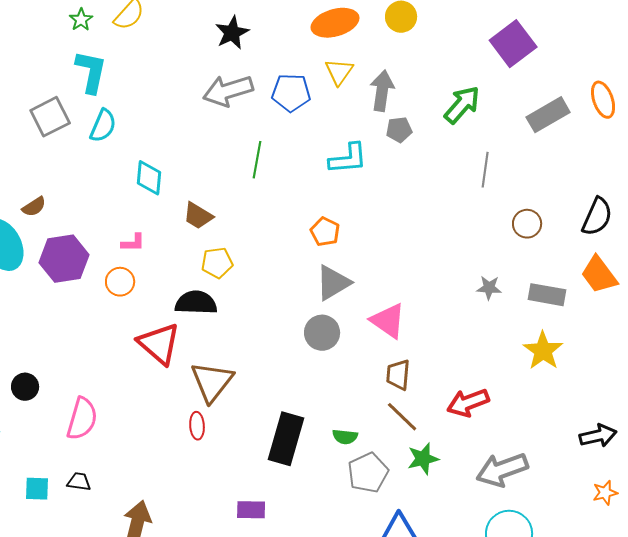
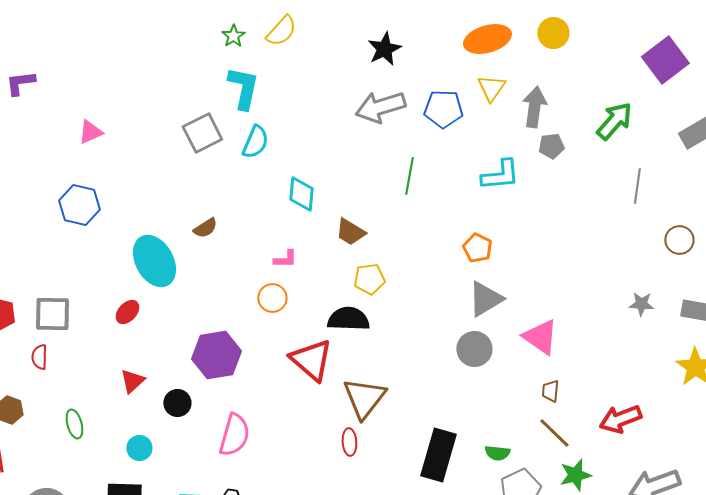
brown semicircle: (34, 207) -> (205, 228), moved
purple hexagon: (64, 259) -> (216, 355), moved
brown trapezoid: (398, 375) -> (550, 391), size x0.7

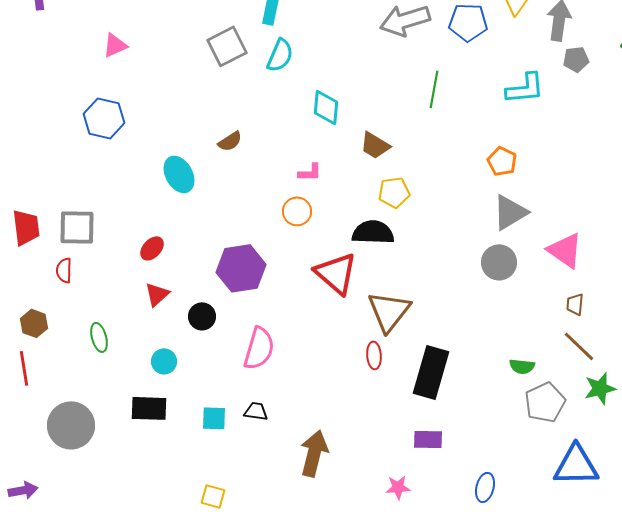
cyan ellipse: (154, 261) -> (179, 174), size x0.7
red ellipse: (127, 312) -> (152, 248), moved
black rectangle: (438, 455) -> (431, 372), moved

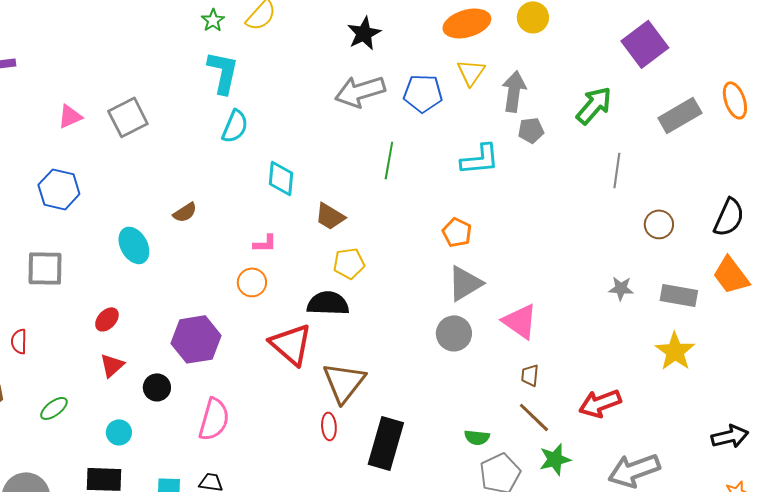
gray square: (227, 46) -> (128, 117), moved
gray square: (77, 227) -> (45, 268), moved
green ellipse: (99, 337) -> (54, 408), turned 68

